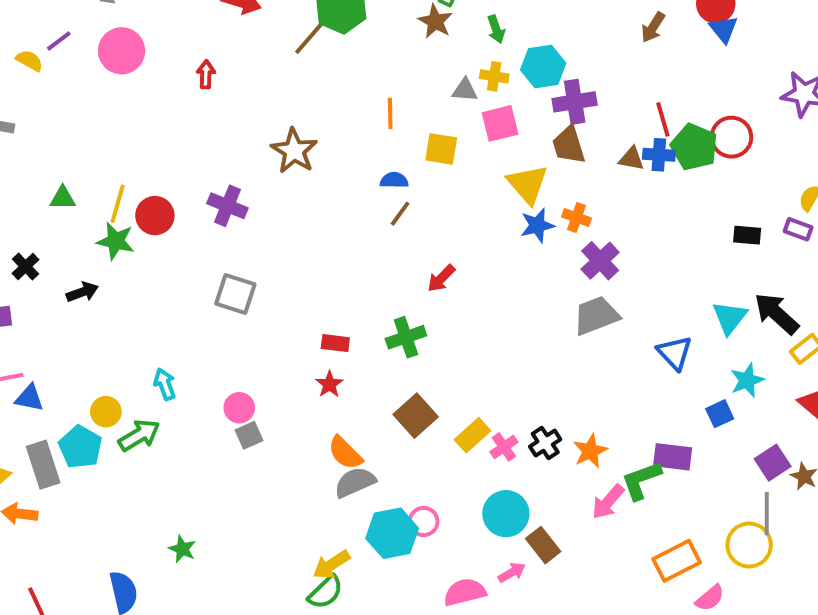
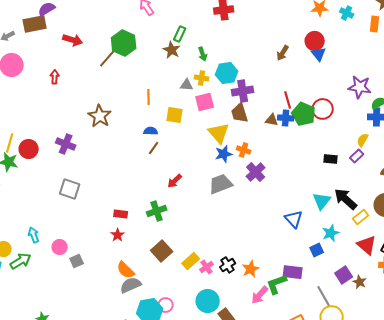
purple rectangle: (798, 229) -> (357, 156), turned -64
gray trapezoid: (596, 316) -> (221, 184), moved
pink circle: (239, 408) -> (60, 247), moved
gray line: (767, 514) -> (324, 296), moved, turned -30

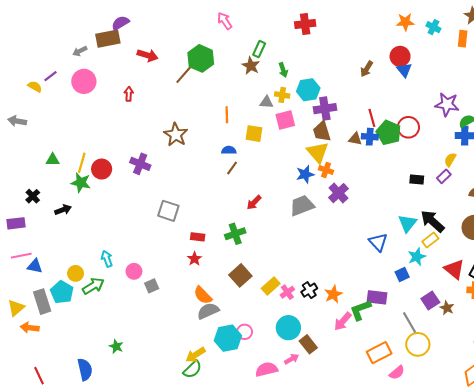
yellow triangle: (219, 133) -> (318, 152), moved
gray square: (70, 189) -> (168, 211), moved
yellow rectangle: (361, 217) -> (430, 240), moved

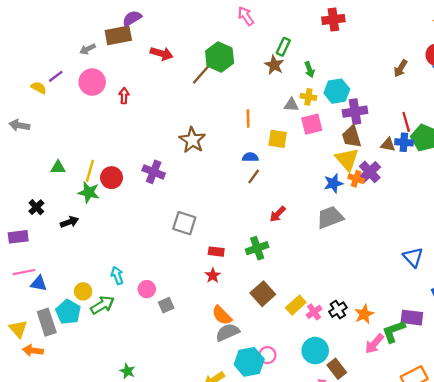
red arrow: (129, 94) -> (124, 96), moved
purple cross: (338, 193) -> (370, 172), moved
yellow triangle: (16, 308) -> (18, 329), turned -30

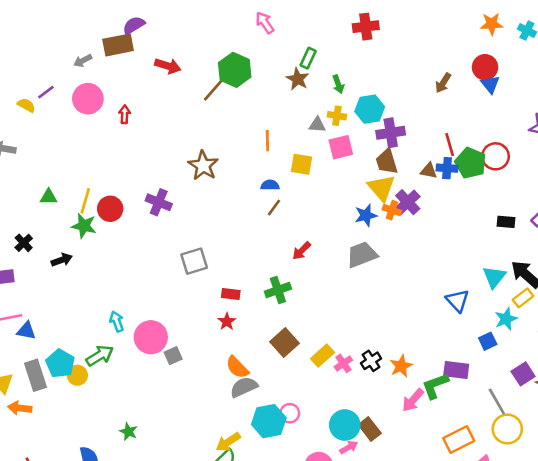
gray square: (184, 223) -> (194, 261), turned -35
pink circle: (147, 289) -> (151, 337), size x1.6
yellow circle: (83, 291) -> (77, 375), moved
cyan circle: (315, 351) -> (345, 425), moved

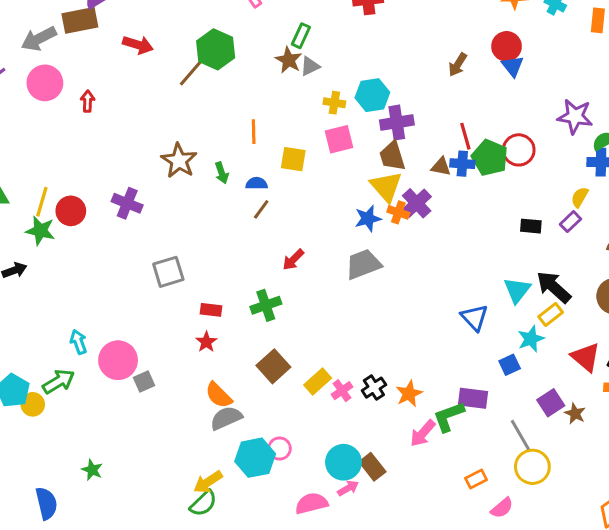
gray arrow: (83, 61) -> (39, 39), size x1.6
green arrow: (338, 84) -> (222, 173), moved
gray triangle: (317, 125) -> (310, 66), moved, turned -30
orange rectangle: (459, 439) -> (476, 479), size x0.6

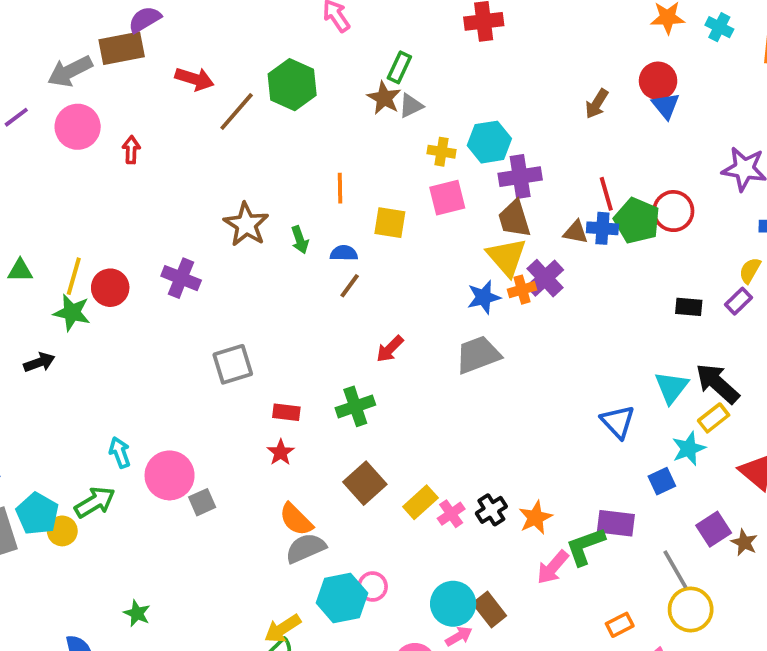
brown line: (193, 71) -> (237, 111), moved
orange cross: (398, 212) -> (522, 290), turned -35

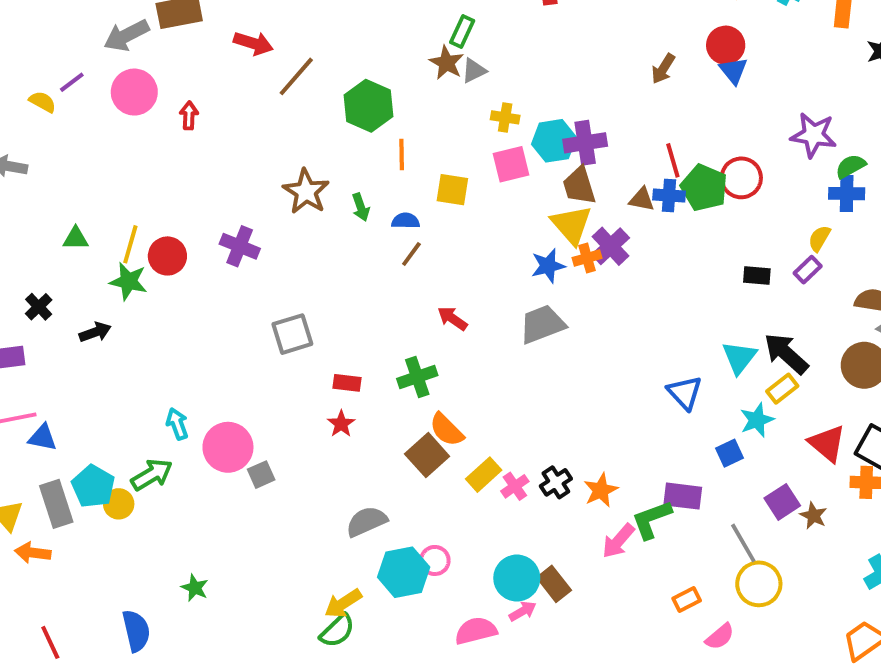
green hexagon: (292, 85) -> (368, 106), moved
cyan hexagon: (489, 142) -> (554, 141), moved
red arrow: (390, 349) -> (452, 318), turned 80
orange semicircle: (296, 519) -> (447, 430), moved

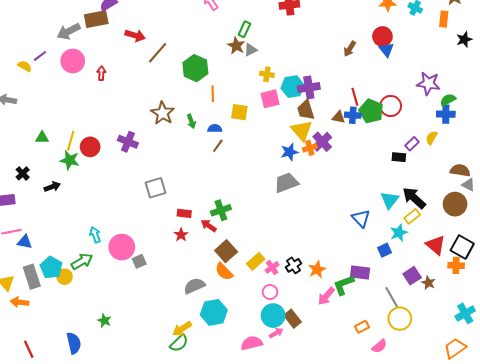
purple rectangle: (808, 270) -> (412, 144), moved
red arrow: (452, 318) -> (209, 226), moved
orange semicircle: (447, 430) -> (224, 272), moved
pink circle: (435, 560) -> (270, 292), moved

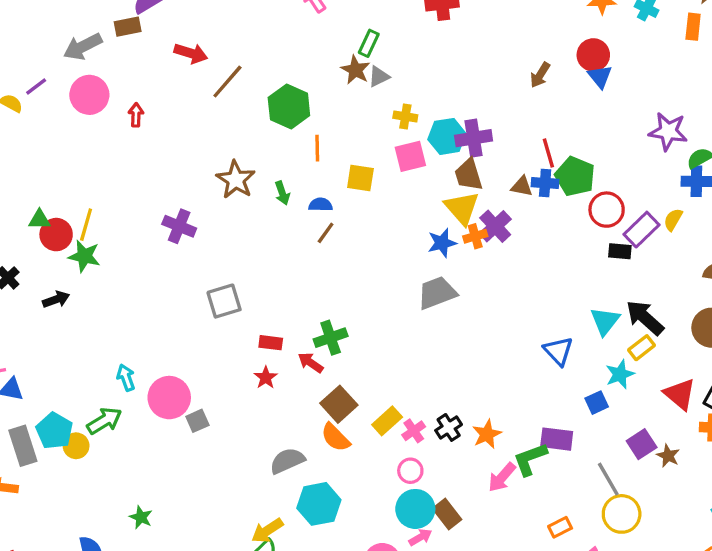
brown rectangle: (96, 19) -> (128, 27), size x0.7
red circle: (391, 106) -> (607, 210), moved
purple rectangle: (412, 144) -> (642, 230), size x1.5
red circle: (90, 147) -> (56, 235), moved

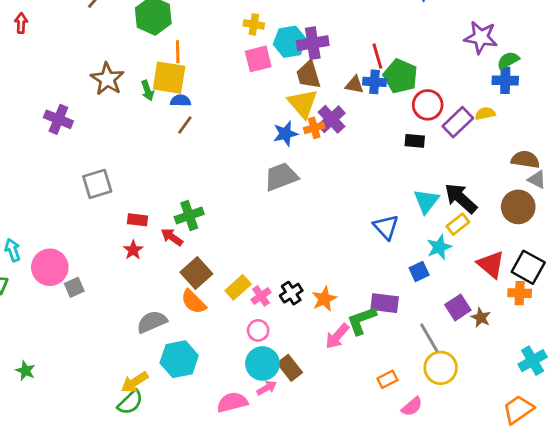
yellow square: (360, 178) -> (169, 78), moved, size x1.4
yellow semicircle: (673, 220) -> (485, 114), turned 48
black rectangle: (620, 251) -> (415, 141), moved

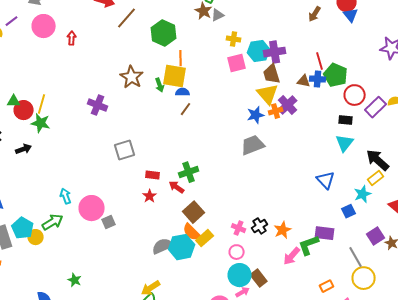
cyan triangle: (426, 201) -> (345, 143), moved
yellow rectangle: (238, 287) -> (205, 238), moved
pink cross: (261, 296) -> (239, 228), turned -32
cyan hexagon: (179, 359) -> (182, 247), moved

